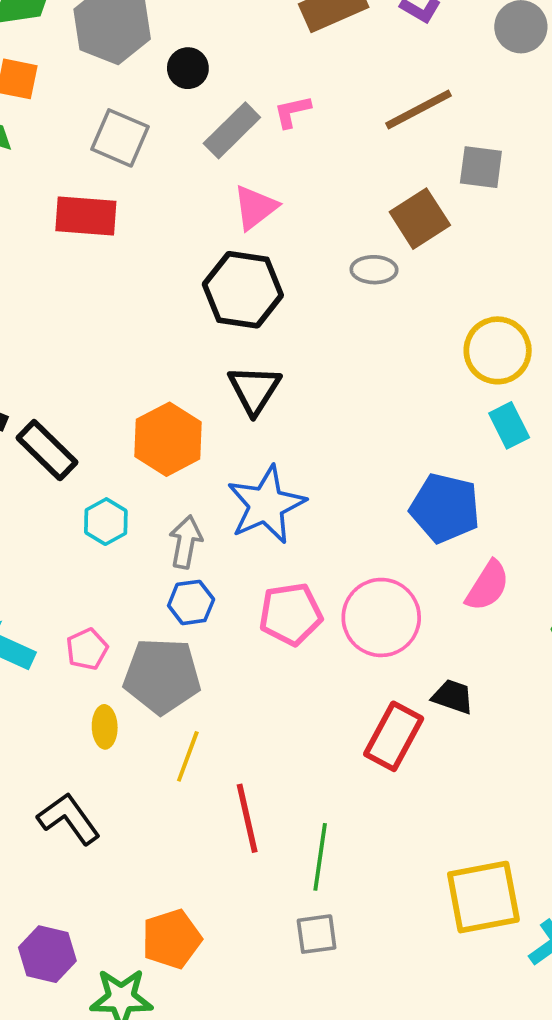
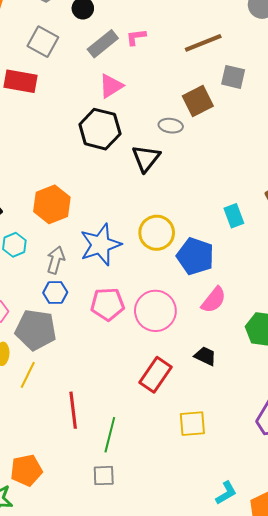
yellow circle: (498, 350) -> (157, 233), moved
black triangle: (254, 390) -> (146, 158), moved
black trapezoid: (453, 697) -> (205, 356), moved
yellow line: (188, 756) -> (28, 375), moved
yellow square: (483, 897) -> (192, 424), moved, size x0.7

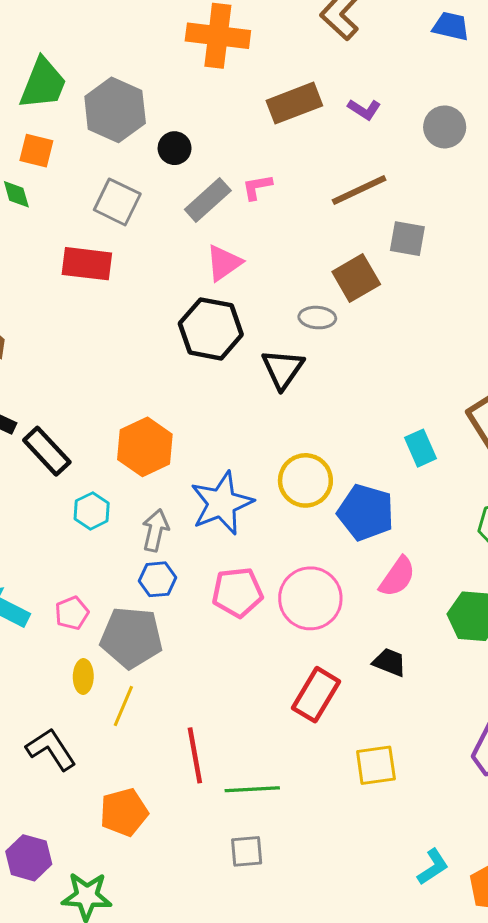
green line: (110, 435) -> (252, 789), turned 76
orange pentagon: (26, 470) -> (124, 812), moved

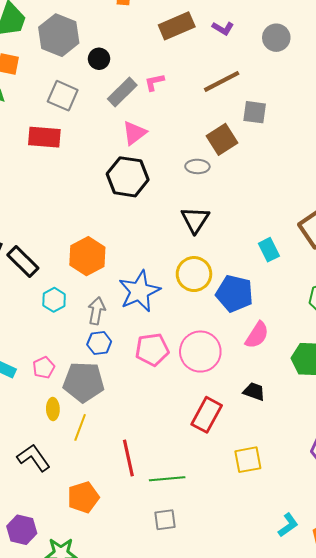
black triangle: (283, 369) -> (195, 220), moved

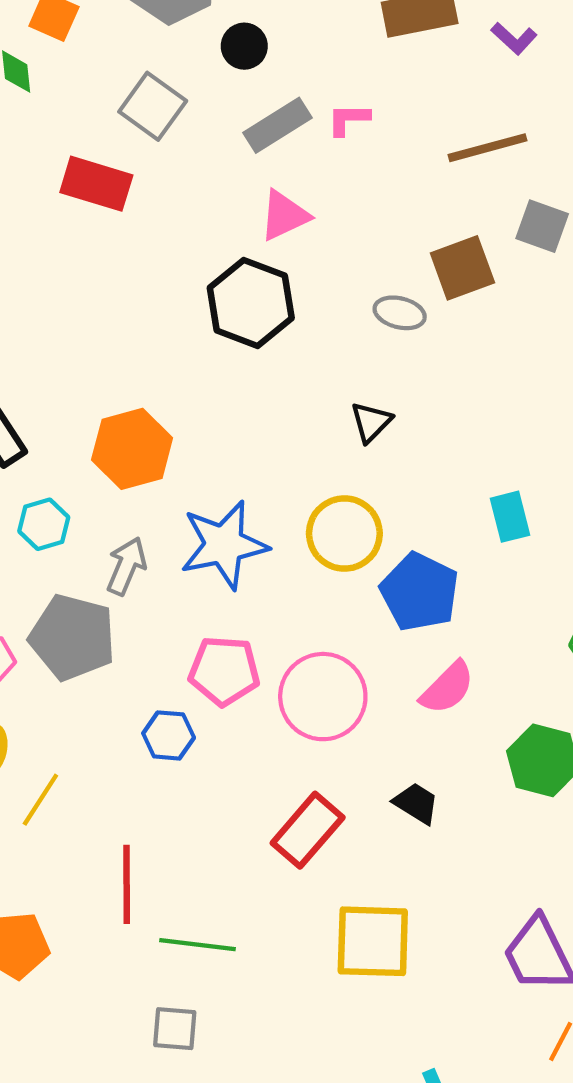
black triangle: (195, 220) -> (371, 422), size x0.7
blue hexagon: (99, 343) -> (169, 735), moved
gray pentagon: (84, 382) -> (73, 637), moved
yellow square: (248, 460) -> (373, 941), size x1.4

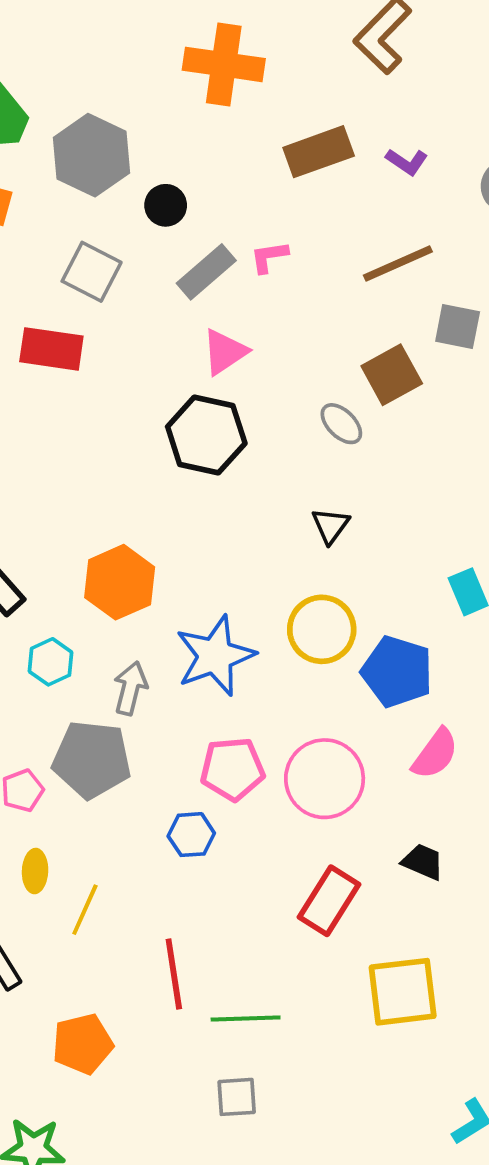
gray ellipse: (400, 313) -> (341, 424), turned 39

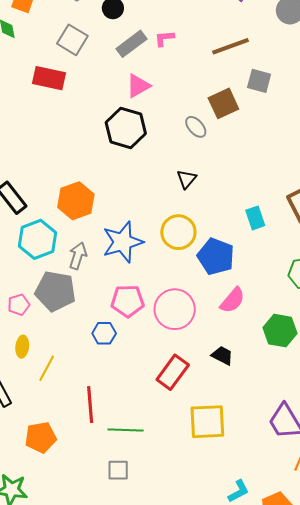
cyan hexagon: (50, 662) -> (38, 239), size x1.6

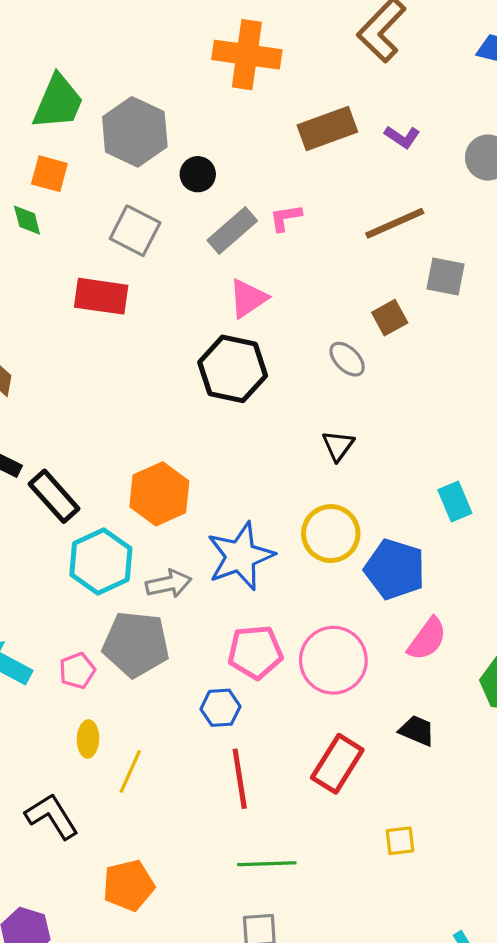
brown square: (223, 103) -> (390, 318), size x0.7
gray arrow: (78, 256) -> (169, 584), turned 64
red line: (90, 405) -> (240, 779), moved
yellow square: (207, 422) -> (400, 841), size x0.5

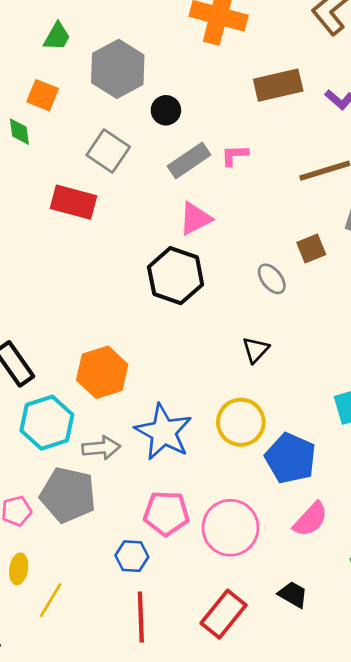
green trapezoid: (58, 102) -> (57, 37), size x0.6
blue star: (240, 556) -> (163, 432), turned -30

